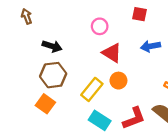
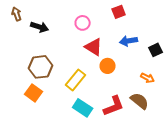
red square: (139, 14) -> (119, 12), turned -32
black arrow: (52, 46) -> (40, 27), moved
orange circle: (118, 81) -> (108, 66), moved

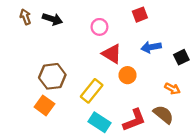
black arrow: (40, 27) -> (52, 19), moved

